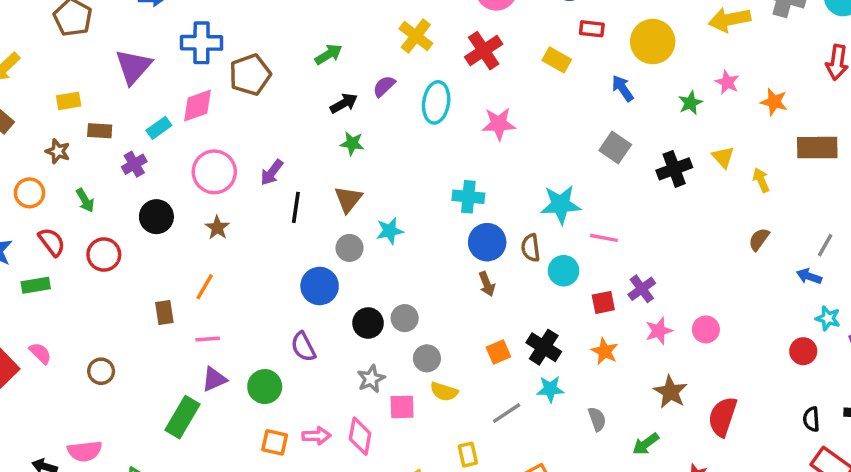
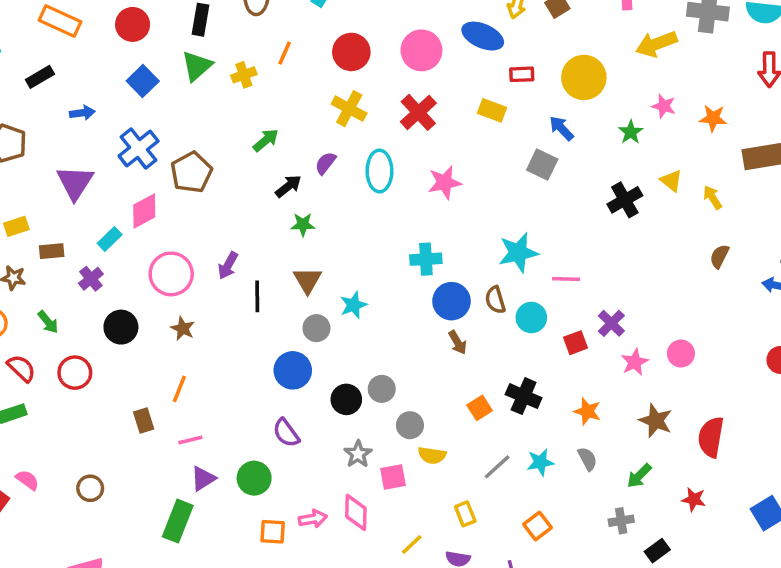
blue cross: (201, 43) -> (139, 148), turned -30
gray square: (615, 147) -> (542, 165), moved
orange star: (605, 351) -> (587, 411), moved
cyan star: (550, 389) -> (540, 462), moved

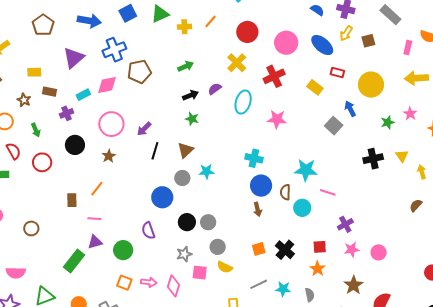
blue arrow: (82, 113) -> (89, 21), size x1.6
red square: (576, 343) -> (320, 247), moved

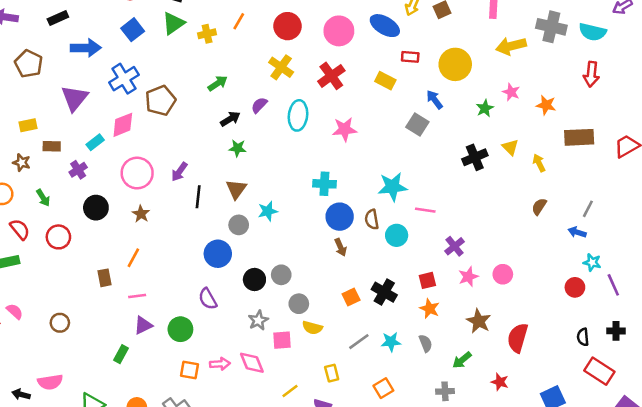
green rectangle: (74, 261) -> (121, 354), size x0.6
pink diamond: (173, 286) -> (252, 363), turned -30

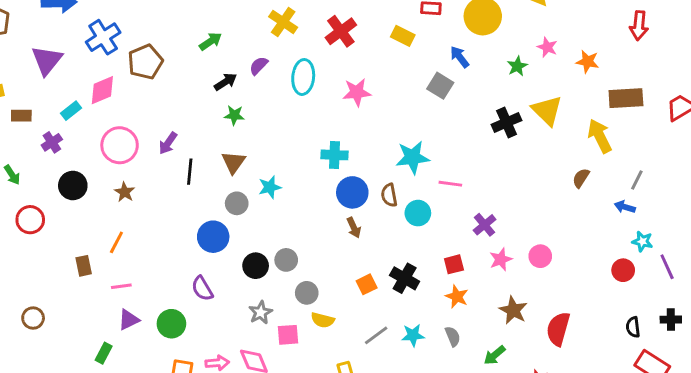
yellow triangle: (510, 147) -> (547, 110), size x1.6
yellow arrow: (539, 163) -> (600, 136), moved, size x1.6

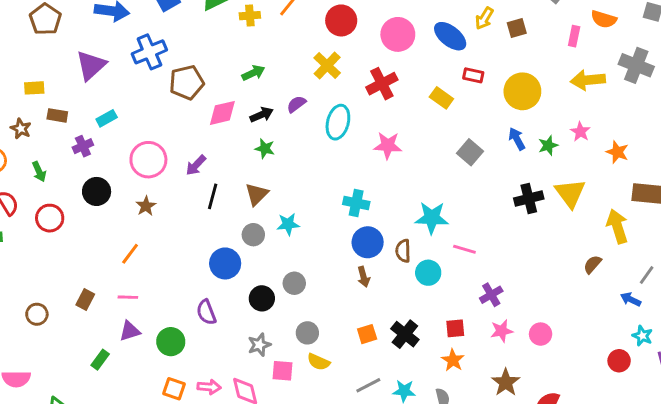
blue arrow: (460, 57) -> (517, 139), moved
pink diamond: (102, 90) -> (222, 113), moved
gray circle: (286, 260) -> (294, 283), moved
brown rectangle: (84, 266) -> (85, 300), moved, turned 30

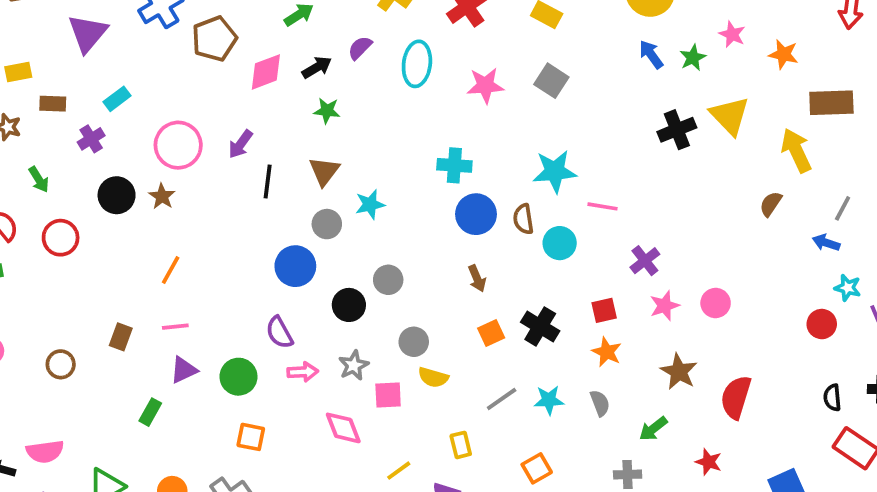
gray square: (470, 152) -> (551, 81), moved
brown star: (146, 206) -> (162, 196), moved
brown arrow: (364, 277) -> (477, 278), moved
pink arrow: (209, 387) -> (303, 372), moved

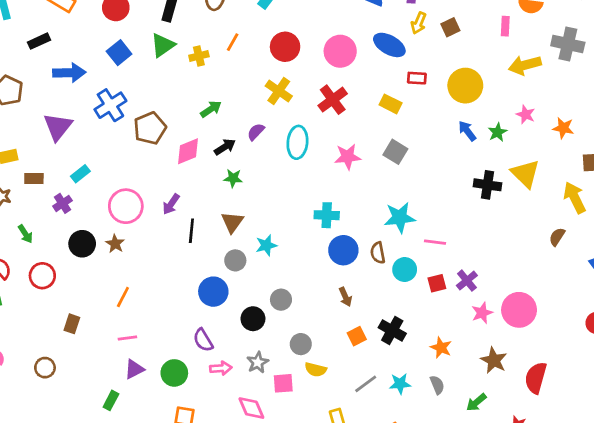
black cross: (677, 130) -> (487, 185), turned 32
pink circle: (716, 303) -> (519, 310), size x1.6
red square: (604, 310) -> (437, 283), moved
brown rectangle: (121, 337) -> (72, 324), moved

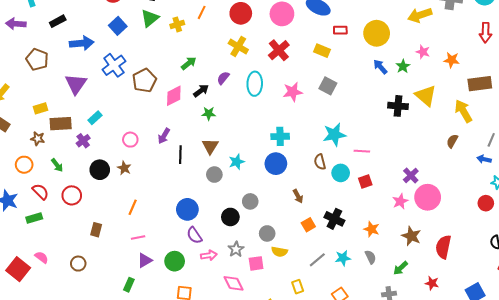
brown rectangle: (34, 179) -> (61, 124), size x1.5
pink circle: (126, 206) -> (130, 140), size x0.6
blue circle: (343, 250) -> (276, 164), moved
purple cross: (467, 281) -> (411, 175), moved
blue circle: (213, 292) -> (187, 209), moved

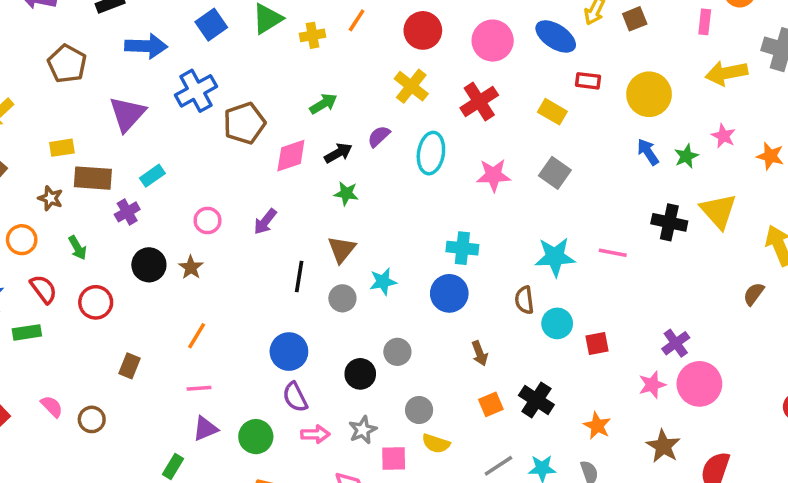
pink line: (362, 151) -> (613, 253), moved
black line: (180, 155) -> (299, 276), moved
pink semicircle: (42, 257) -> (52, 406), moved

